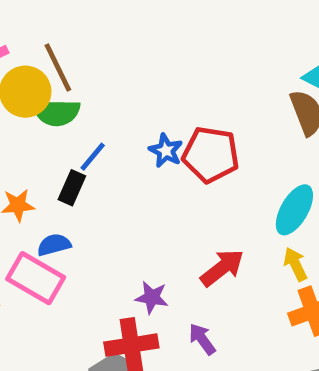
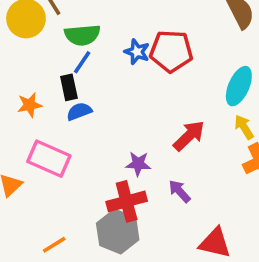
green semicircle: (56, 112) -> (82, 35), moved
black rectangle: (72, 188) -> (69, 87), turned -30
blue semicircle: (54, 245) -> (79, 111), moved

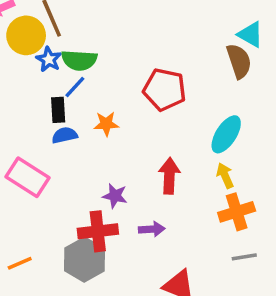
blue star: (137, 52) -> (49, 59), moved
orange star: (30, 105) -> (106, 124), moved
red arrow: (189, 136) -> (169, 176), turned -52
purple arrow: (180, 191) -> (152, 229), turned 120

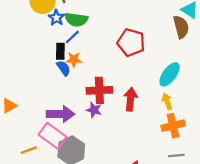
orange star: (106, 124) -> (74, 60), moved
blue semicircle: (65, 135) -> (64, 68), turned 63
pink rectangle: (28, 177) -> (53, 136), moved
purple arrow: (152, 229) -> (60, 114), moved, size x1.6
red cross: (98, 231) -> (99, 90), moved

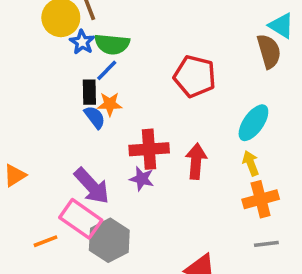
purple arrow: (60, 114) -> (92, 186), turned 48

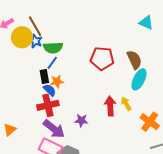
blue star: (82, 42) -> (35, 41), moved
brown semicircle: (269, 51) -> (134, 60), moved
red cross: (149, 149) -> (48, 105), moved
yellow arrow: (251, 163) -> (126, 104), moved
orange cross: (261, 199) -> (150, 122), turned -30

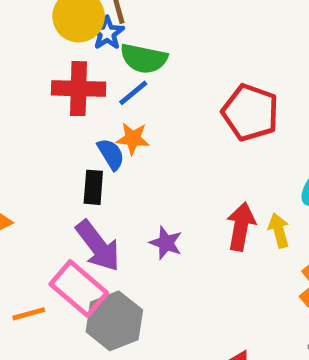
black rectangle: (44, 76) -> (93, 187), moved
red cross: (48, 105) -> (79, 89), moved

